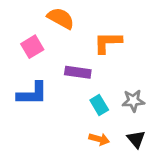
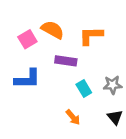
orange semicircle: (61, 18) -> (53, 30), moved
orange arrow: (99, 139) -> (73, 117), moved, turned 35

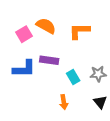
purple rectangle: (66, 61) -> (49, 60), moved
orange arrow: (73, 117) -> (64, 102), turned 32

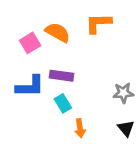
orange L-shape: (79, 31) -> (98, 23), moved
cyan rectangle: (73, 77) -> (63, 103), moved

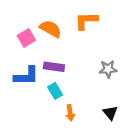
gray star: (123, 93) -> (108, 69), moved

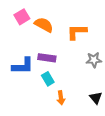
orange L-shape: (86, 21) -> (77, 32), moved
pink square: (26, 38) -> (22, 17), moved

